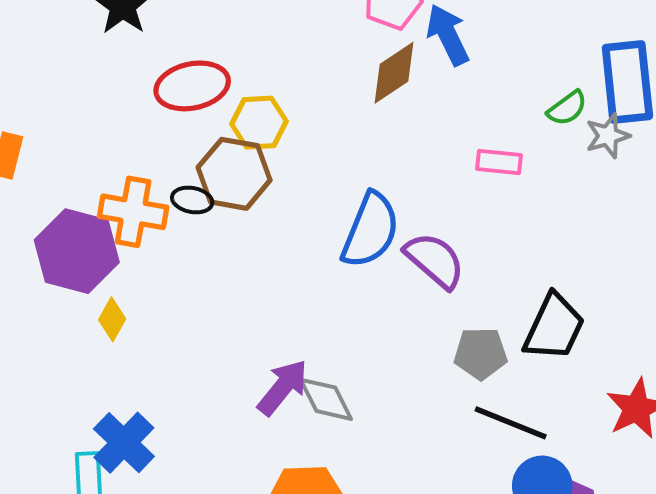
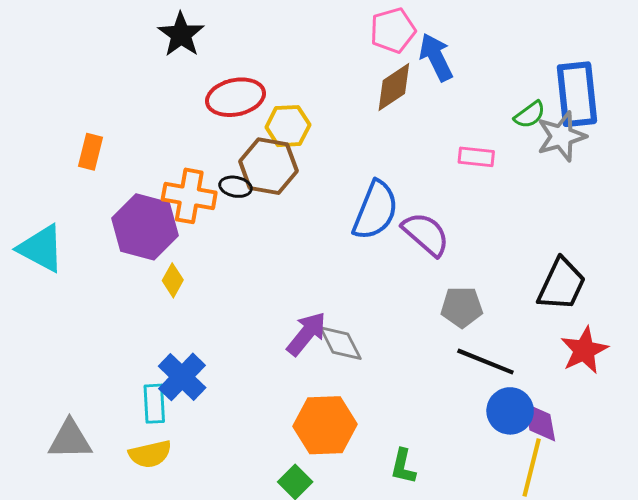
gray star: (608, 136) -> (562, 136), size x1.4
black trapezoid: (554, 327) -> (562, 284), moved

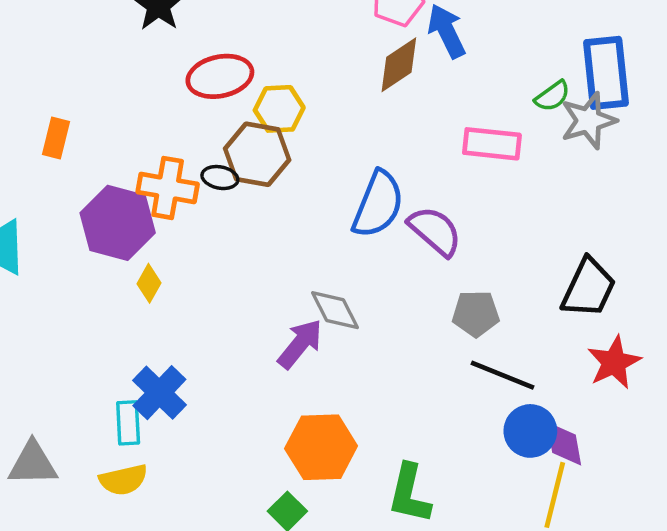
pink rectangle: (476, 157) -> (492, 144), size x1.4
gray diamond: (340, 343) -> (335, 310), moved
green L-shape: (403, 466) -> (409, 494), size x1.5

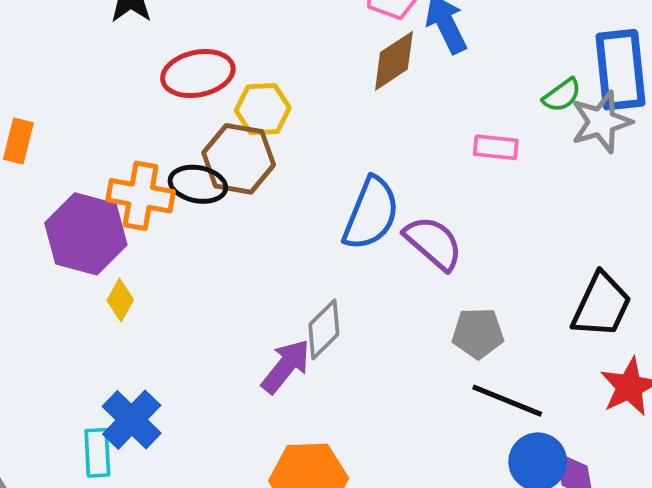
pink rectangle: (492, 144) -> (496, 147), size x0.7
black ellipse: (220, 178) -> (198, 184), size x1.4
gray diamond: (335, 310) -> (324, 329), turned 72

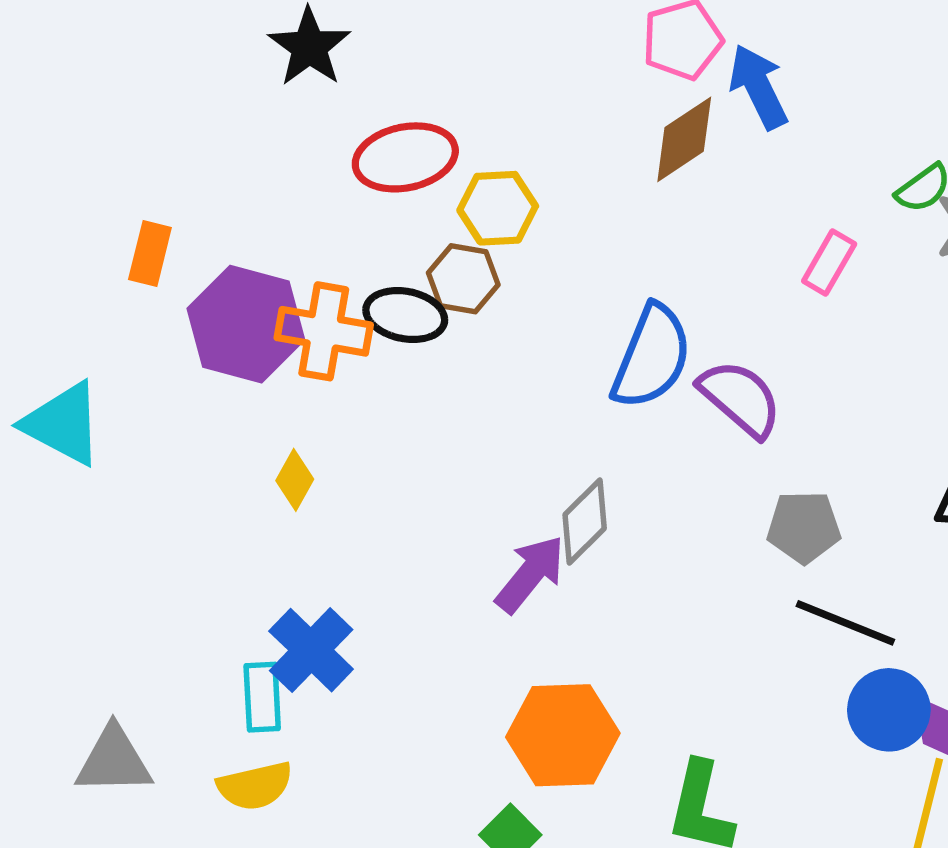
pink rectangle: (496, 147) -> (829, 262), turned -66
brown hexagon: (239, 159) -> (463, 279), size x0.7
purple hexagon: (86, 234) -> (246, 324), moved

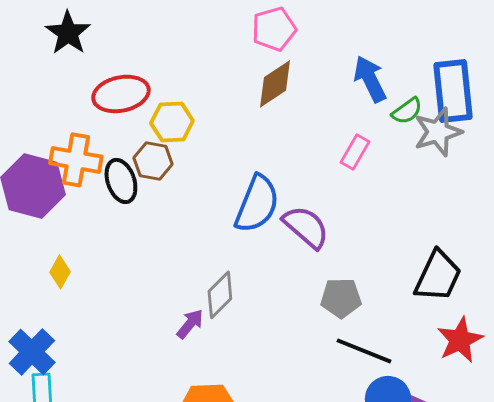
blue arrow: (758, 87) -> (370, 79), moved
black ellipse: (405, 315) -> (121, 181), turned 60
orange cross: (324, 331) -> (76, 160), moved
purple arrow: (530, 574) -> (190, 324), size x0.7
blue cross: (311, 650) -> (32, 352), moved

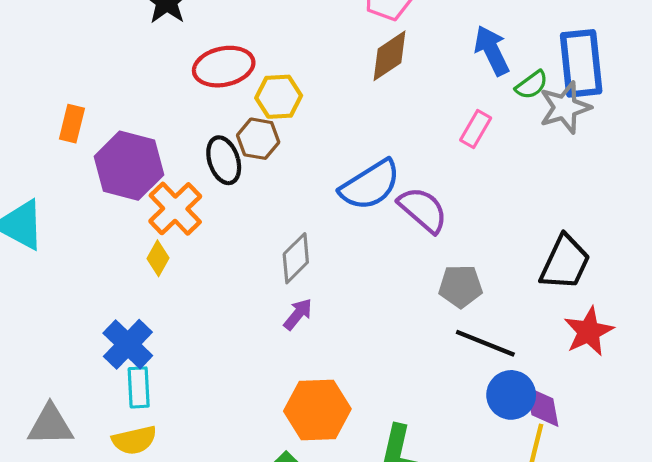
orange cross: (76, 160) -> (175, 209), moved, turned 36
blue semicircle: (257, 204) -> (370, 185), turned 36
gray diamond: (220, 295) -> (296, 258), moved

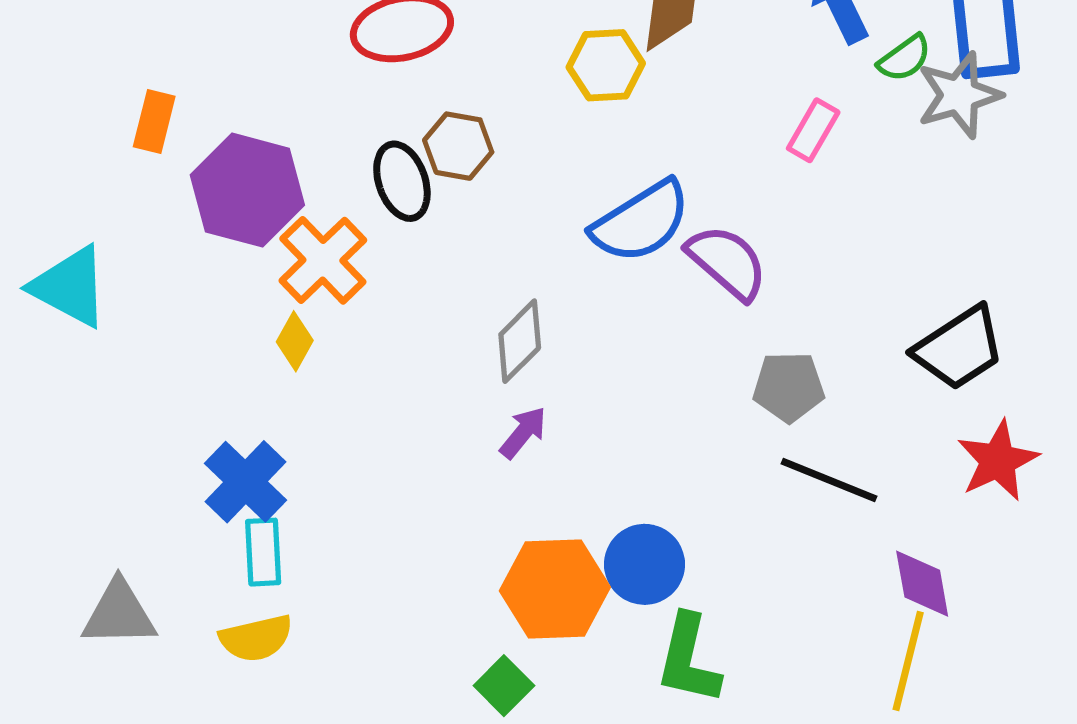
yellow hexagon: (279, 97) -> (606, 65), moved
black trapezoid: (565, 263) -> (959, 348), turned 32
blue circle: (511, 395) -> (644, 564), moved

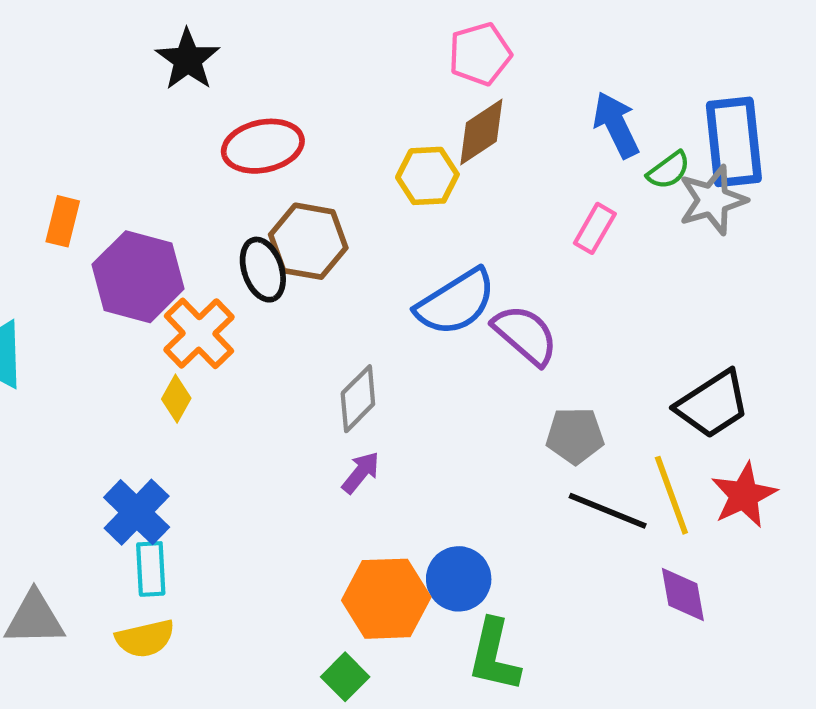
brown hexagon: (458, 146) -> (308, 241), size x1.4
yellow line: (908, 661) -> (671, 495), moved, turned -34

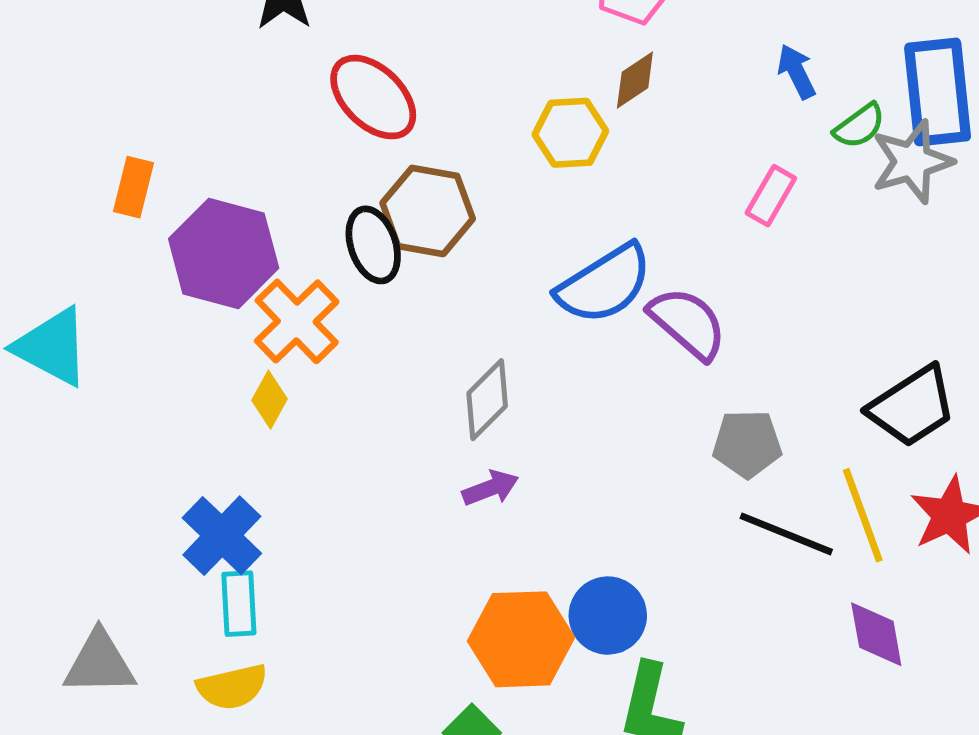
blue arrow: (616, 125) -> (796, 72), size x0.7
brown diamond: (481, 132) -> (635, 80), size x0.7
red ellipse: (263, 146) -> (373, 97), turned 56
purple arrow: (361, 472) -> (490, 488), turned 30

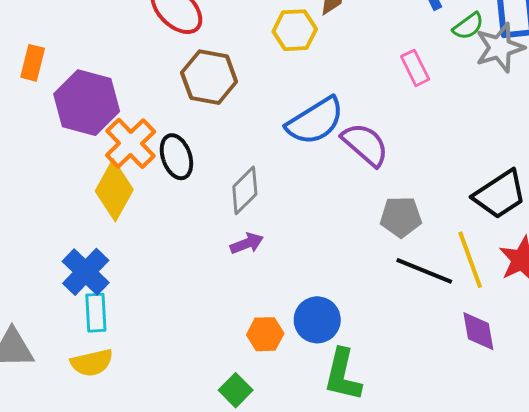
pink rectangle: (771, 196) -> (415, 68), turned -56
black ellipse: (373, 245) -> (176, 157), moved
yellow diamond: (269, 400) -> (114, 190), size x1.8
orange hexagon: (521, 639) -> (265, 334), size x0.6

